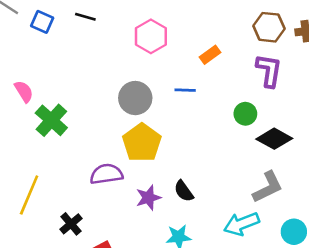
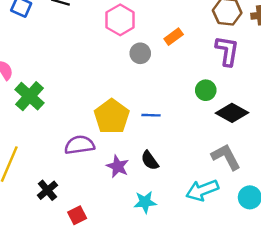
blue line: (185, 90) -> (151, 115), moved
gray circle: (135, 98) -> (140, 53), moved, size x0.7
gray L-shape: (268, 187) -> (226, 157), turned -92
purple star: (148, 198) -> (118, 166), turned -30

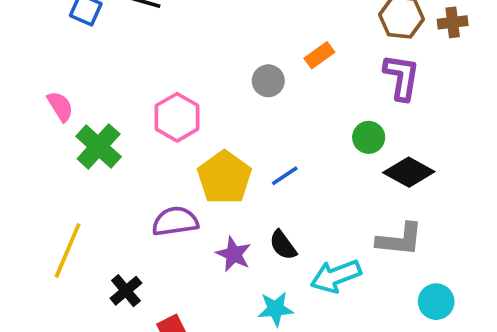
pink hexagon: (120, 20) -> (177, 117), moved
blue line: (151, 115) -> (285, 176), turned -36
gray L-shape: (226, 157) -> (400, 240), turned 124
cyan arrow: (202, 190) -> (336, 276), moved

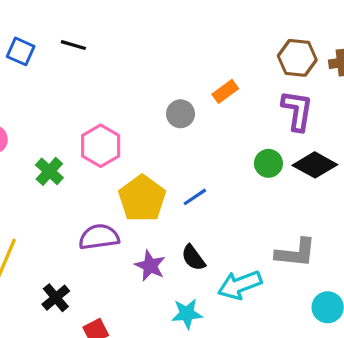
green cross: (99, 146) -> (49, 171), moved, size x0.7
black diamond: (409, 172) -> (315, 165), moved

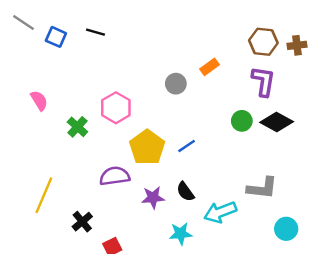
purple star: (150, 266) -> (153, 198), turned -30

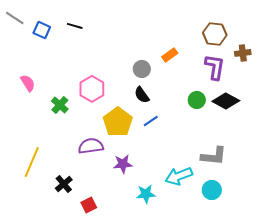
brown cross: (297, 45) -> (243, 53), moved
black semicircle: (185, 192) -> (142, 95), moved
cyan circle: (286, 229) -> (212, 190), moved

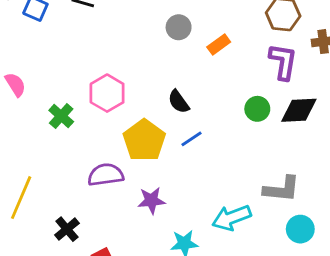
gray circle: (142, 69) -> (179, 27), moved
black diamond: (226, 101) -> (299, 110), turned -32
cyan circle: (212, 190) -> (300, 229), moved

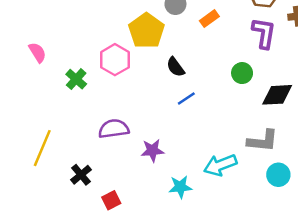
black diamond: (299, 110) -> (277, 95), moved
yellow pentagon: (144, 140) -> (146, 31), moved

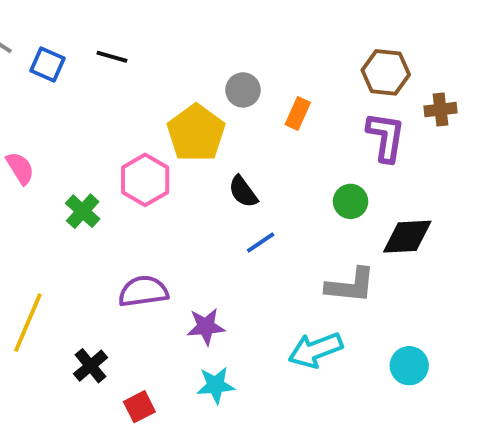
orange rectangle: (209, 19) -> (298, 113), turned -30
gray L-shape: (263, 141) -> (351, 285), moved
cyan star: (180, 187) -> (216, 385), moved

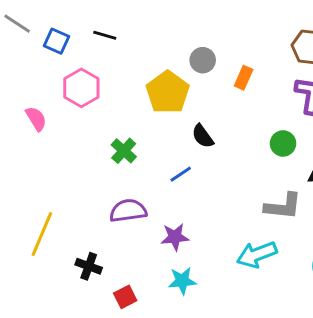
pink hexagon: (145, 180) -> (81, 88), moved
green cross: (83, 211) -> (124, 151), moved
blue line: (261, 242) -> (181, 174), moved
black cross: (90, 366) -> (89, 266), turned -30

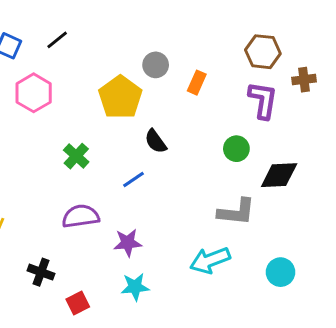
black line: (105, 35) -> (57, 40), turned -55

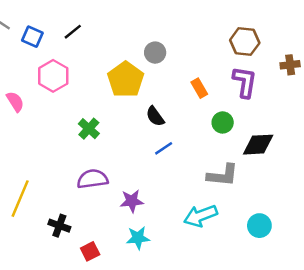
brown cross: (304, 80) -> (290, 65), moved
orange rectangle: (197, 83) -> (199, 88), moved, turned -54
blue line: (134, 180) -> (164, 148), moved

